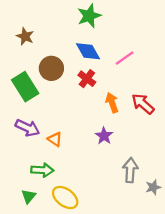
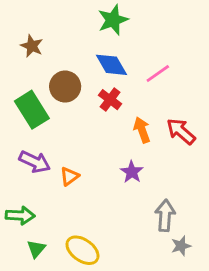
orange triangle: (55, 139) -> (69, 176), turned 49
green arrow: (42, 170) -> (20, 215), moved
gray star: (153, 187) -> (181, 246), moved

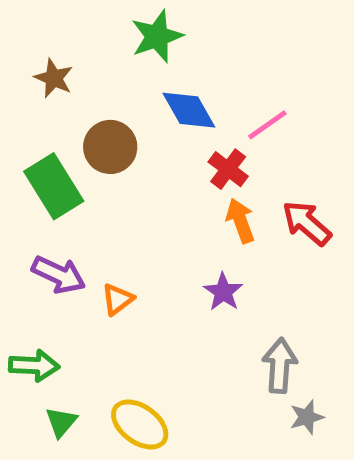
green star: (113, 20) -> (157, 36), moved
red cross: (110, 100) -> (228, 169), moved

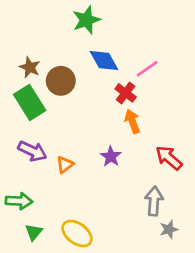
brown star: (54, 78) -> (30, 67), moved
red arrow: (307, 223) -> (169, 158), moved
purple star: (223, 292) -> (111, 156), moved

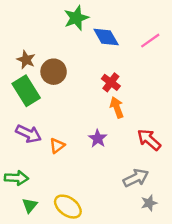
blue diamond: (104, 61) -> (106, 37), moved
pink line: (147, 69) -> (150, 41), moved
gray arrow: (154, 201) -> (136, 178), turned 60

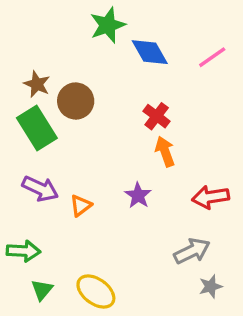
red arrow: (149, 140) -> (211, 197), turned -50

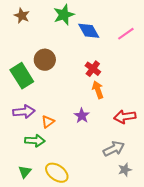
brown star: (37, 84) -> (22, 16), moved
purple arrow: (40, 189) -> (24, 112), turned -30
green arrow: (23, 251) -> (35, 141), moved

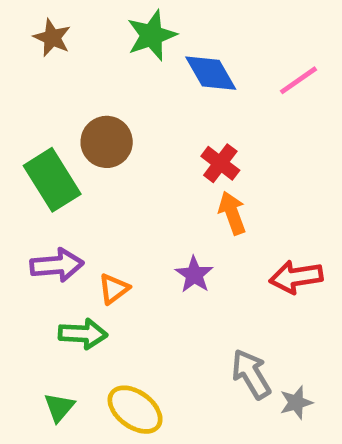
gray arrow: (114, 149) -> (251, 374), moved, turned -95

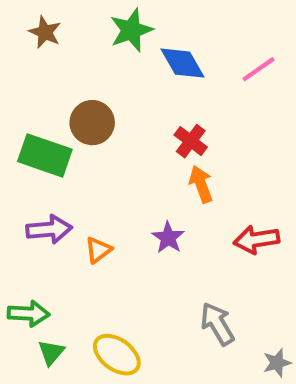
green rectangle: (52, 180) -> (45, 155), turned -39
green arrow: (83, 334) -> (29, 314), moved
gray star: (296, 402) -> (277, 363), moved

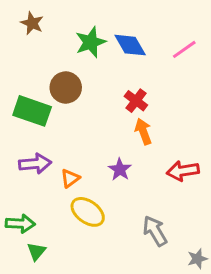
green star: (131, 30) -> (91, 42), moved
yellow ellipse: (117, 355) -> (88, 212), moved

